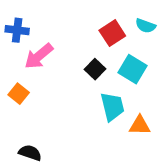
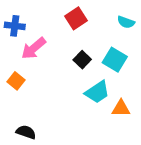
red square: (112, 33) -> (76, 18), moved
cyan trapezoid: (112, 107) -> (97, 92), turned 70

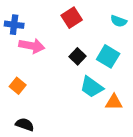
pink arrow: (33, 48) -> (32, 46), turned -130
orange square: (16, 81) -> (18, 86), moved
cyan trapezoid: (97, 92) -> (92, 87), turned 70

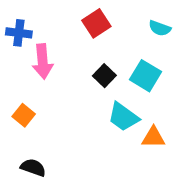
pink arrow: (32, 46) -> (43, 61), turned 75

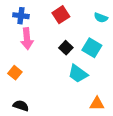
blue cross: (19, 33) -> (21, 16), moved
orange triangle: (153, 137) -> (97, 104), moved

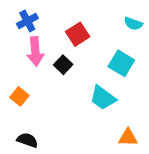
red square: (61, 15) -> (78, 34), moved
blue cross: (21, 16) -> (27, 21), turned -35
black square: (66, 48) -> (63, 65), moved

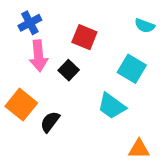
red square: (78, 34) -> (84, 37), turned -35
orange square: (19, 96) -> (21, 105), size x1.5
black semicircle: (27, 140) -> (50, 122), moved, turned -72

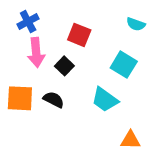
orange square: (21, 105) -> (20, 98), turned -36
black semicircle: (50, 122) -> (54, 100), moved, turned 80

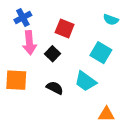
black semicircle: (54, 100) -> (55, 88), moved

